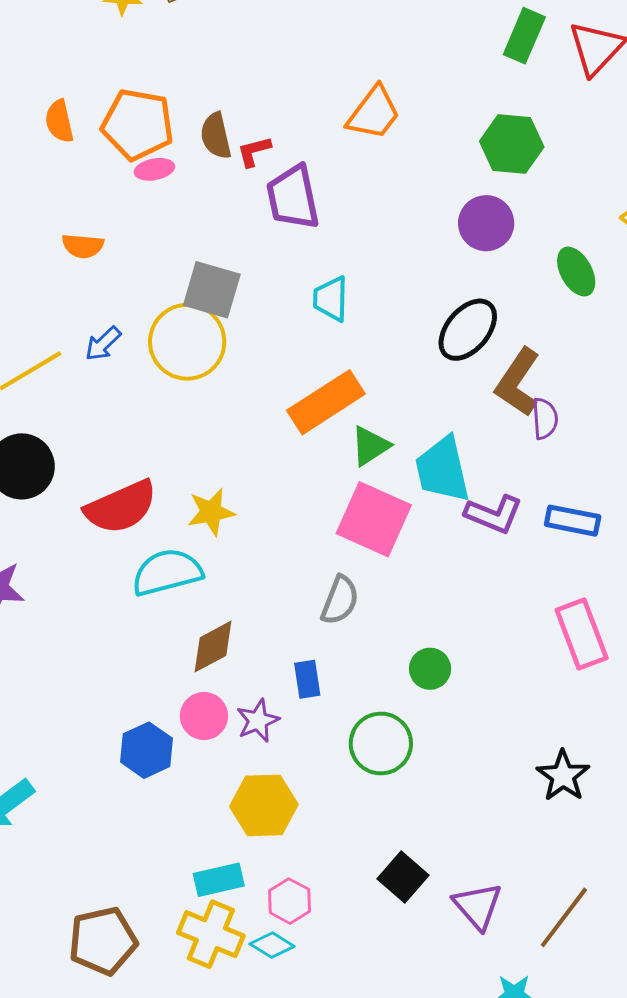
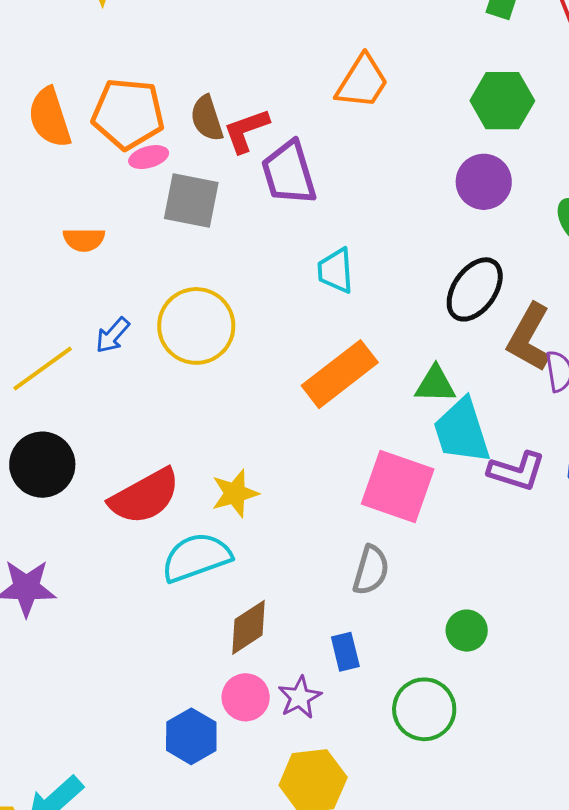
orange semicircle: (59, 121) -> (50, 117), size x1.4
red L-shape: (254, 151) -> (246, 130), size x1.4
gray square: (212, 290) -> (191, 200), moved
green triangle: (370, 446) -> (435, 384), moved, turned 39

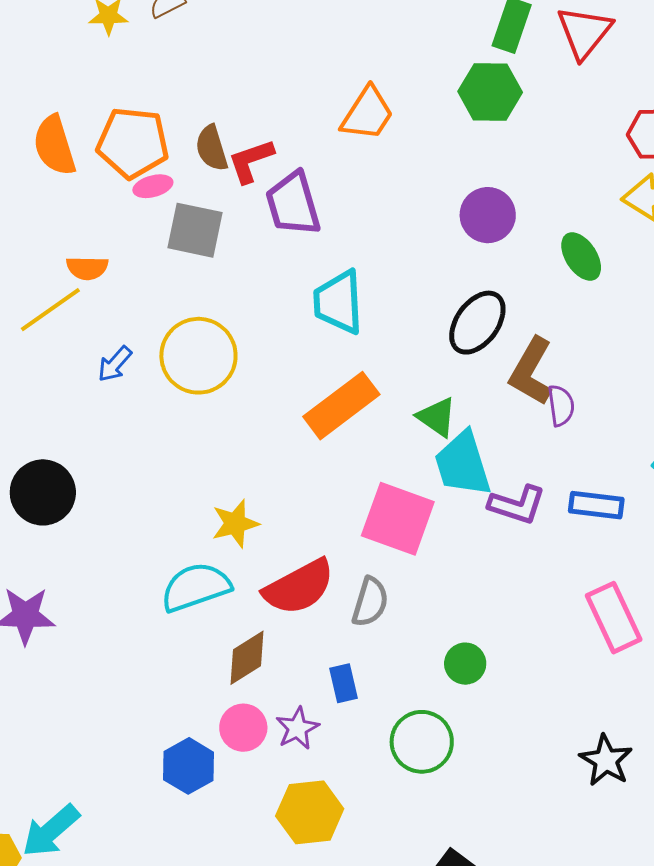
green hexagon: (502, 101) -> (490, 92), moved
cyan trapezoid: (336, 271) -> (338, 302), size x1.4
yellow line: (43, 368) -> (50, 310), moved
green triangle: (435, 384) -> (437, 417), turned 33
red semicircle: (145, 496) -> (299, 587), moved

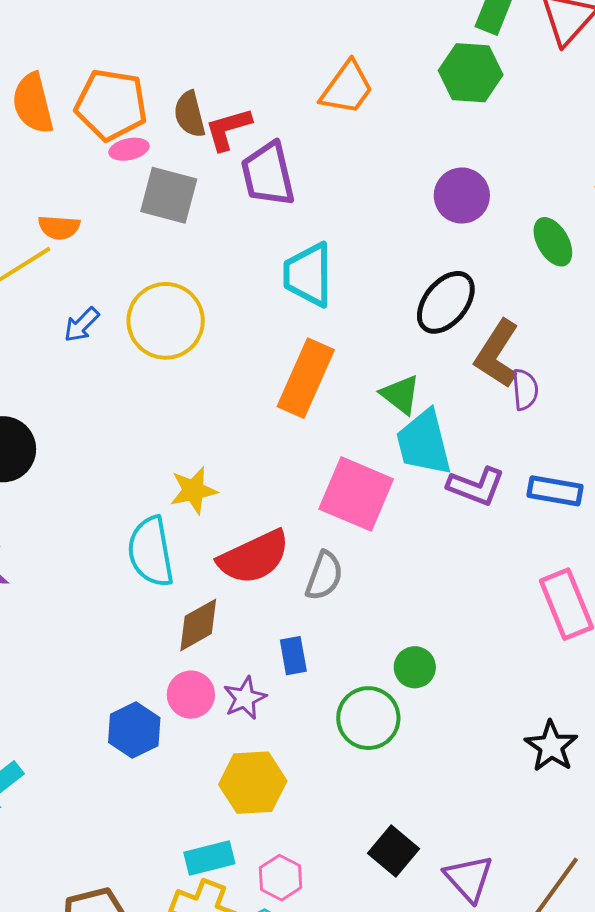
orange rectangle: (341, 406) -> (306, 378), turned -32
cyan semicircle: (196, 587) -> (151, 552), turned -84
green circle: (465, 664) -> (415, 667), moved

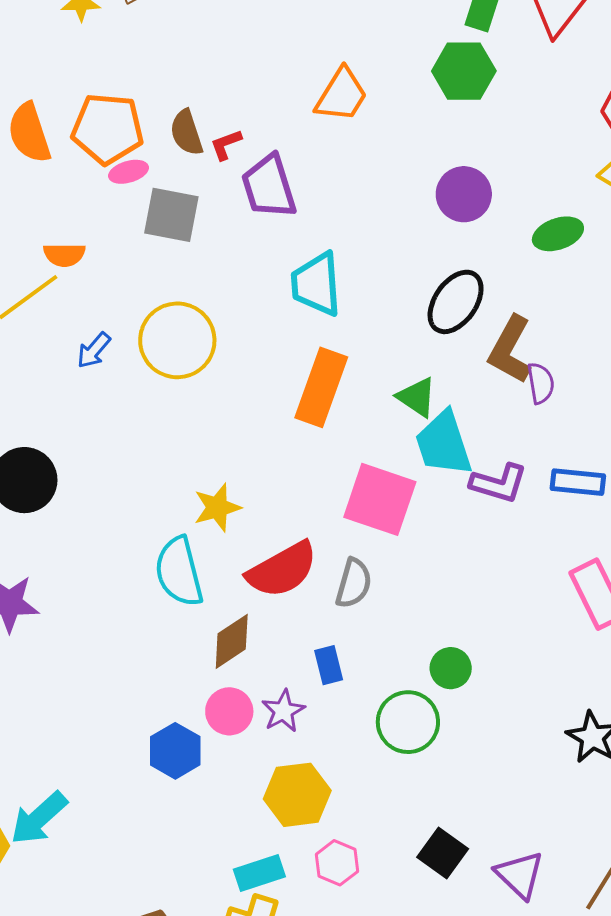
red L-shape: (228, 129) -> (226, 145), size x0.7
green ellipse: (553, 242) -> (558, 234), turned -75
pink hexagon: (281, 878) -> (337, 863), moved

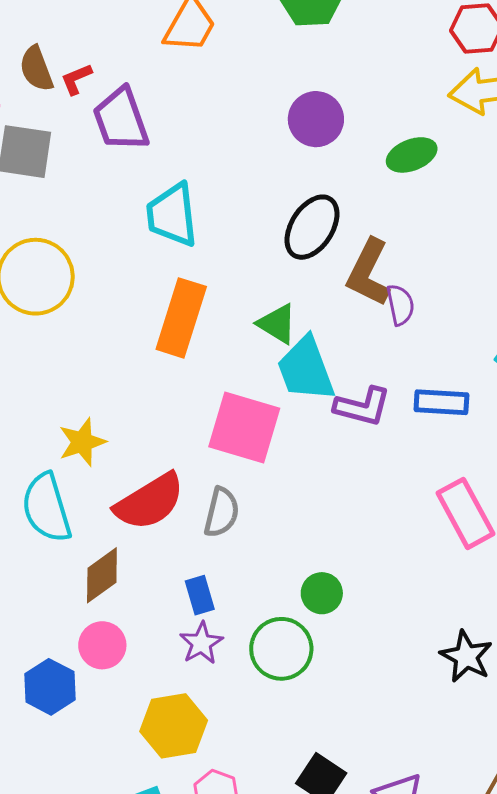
purple star: (283, 711) -> (201, 643), moved

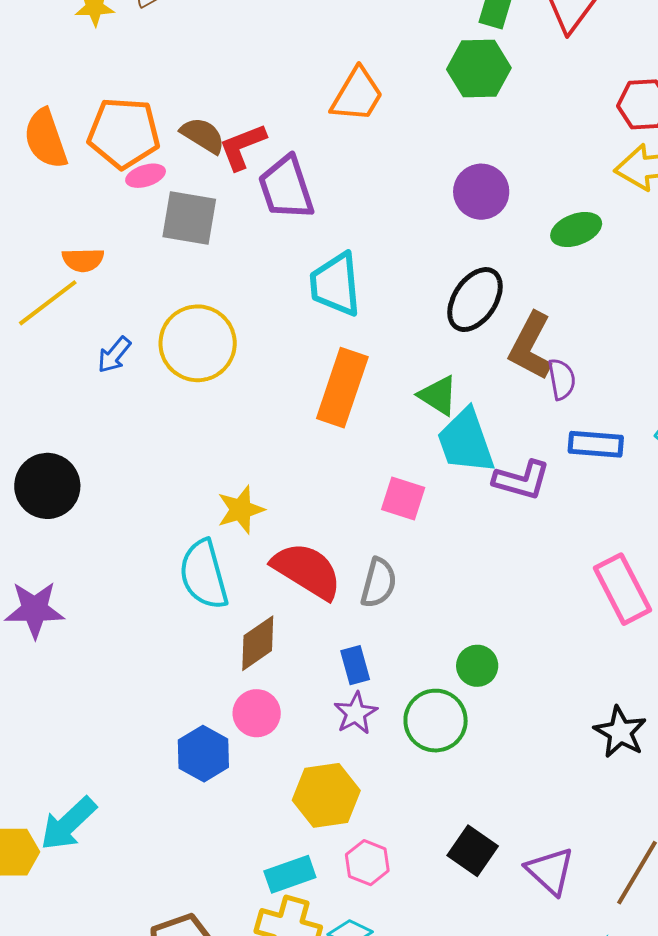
brown semicircle: (36, 69) -> (203, 135), turned 141
red L-shape: (76, 79) -> (242, 147), size x1.5
blue rectangle: (441, 402) -> (596, 444), moved
pink square: (244, 428) -> (403, 498), size x0.6
red semicircle: (150, 502) -> (307, 571), turned -118

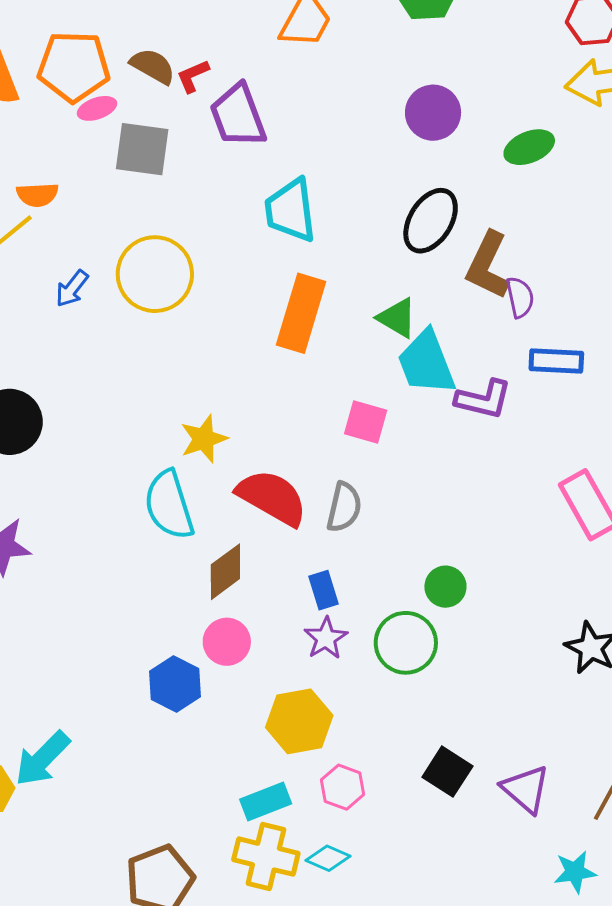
red L-shape: (242, 147) -> (193, 76), size x0.7

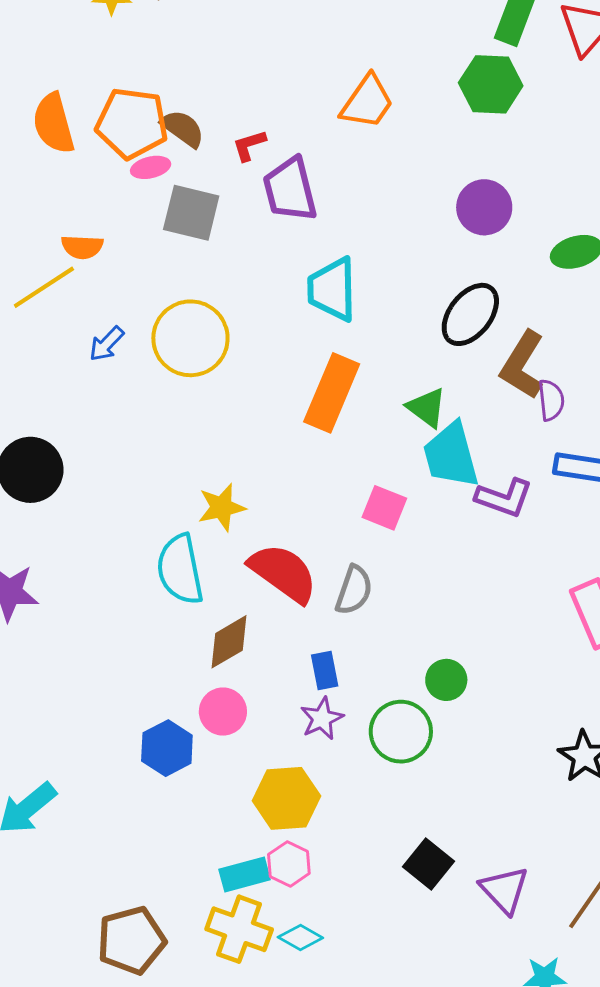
brown semicircle: (153, 66) -> (183, 128), moved
pink hexagon: (343, 787) -> (289, 864), moved

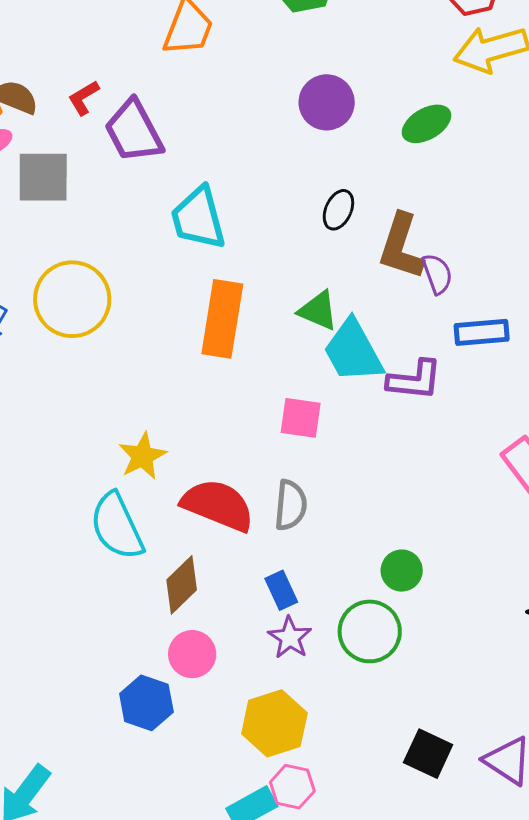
black ellipse: (470, 314) -> (338, 210), size x0.6

